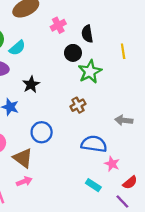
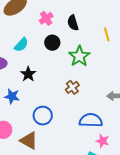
cyan semicircle: (17, 48) -> (21, 45), moved
black circle: (73, 53) -> (52, 43), moved
pink star: (112, 164) -> (103, 141), moved

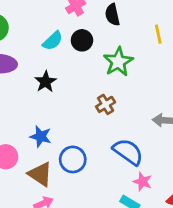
cyan semicircle: (21, 45) -> (53, 41), moved
blue star: (12, 96) -> (41, 136), moved
blue circle: (43, 116) -> (73, 159), moved
blue semicircle: (91, 120) -> (128, 152), turned 30

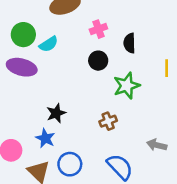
cyan semicircle: (53, 41) -> (49, 44), moved
black star: (46, 82) -> (56, 113), moved

